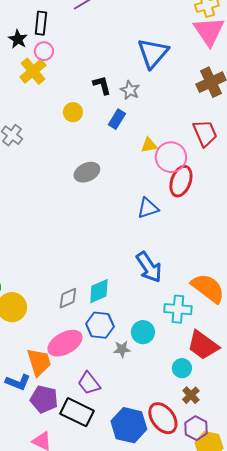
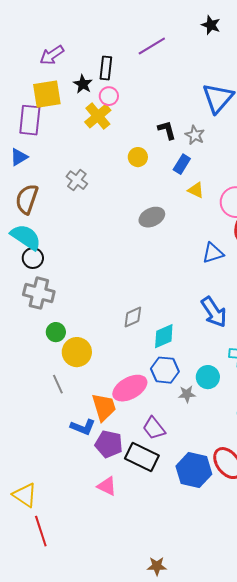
yellow triangle: (149, 145) -> (196, 190), moved, turned 36
gray diamond: (68, 298) -> (133, 317), moved

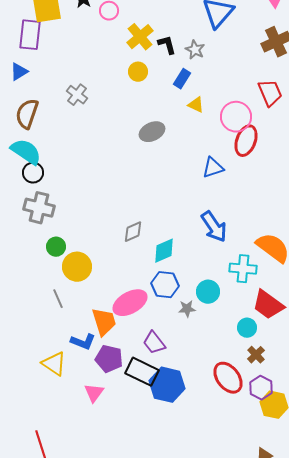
yellow cross: (98, 116) -> (140, 37), moved
blue hexagon: (194, 470) -> (167, 385), moved
pink triangle: (107, 486) -> (94, 393), moved, turned 40
yellow triangle: (25, 495) -> (54, 364), moved

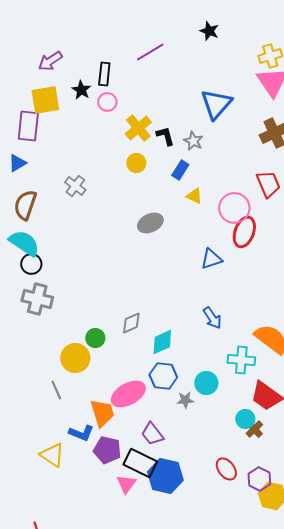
blue arrow: (214, 227) -> (212, 318), size x0.7
green circle: (56, 247) -> (95, 338), moved
brown cross: (256, 355) -> (254, 429), moved
red ellipse: (228, 378) -> (226, 469), size x0.7
pink triangle: (94, 393) -> (126, 484), moved

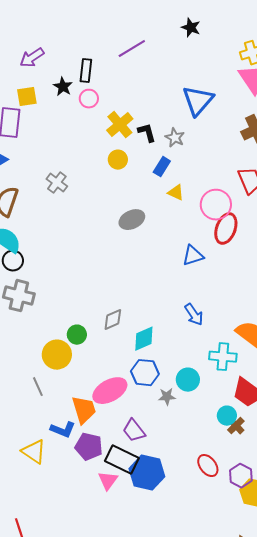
yellow square: (45, 100) -> (27, 97), size x0.7

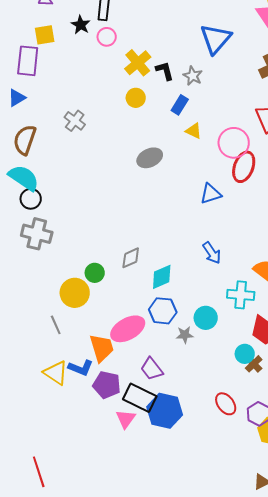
yellow triangle: (34, 452) -> (56, 373), moved

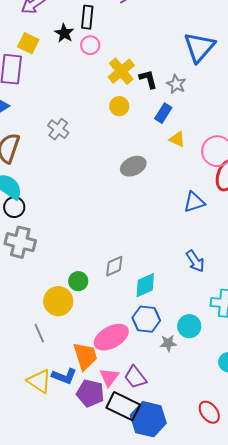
yellow square: (45, 35) -> (28, 43), turned 35
pink triangle: (126, 419) -> (109, 377), moved

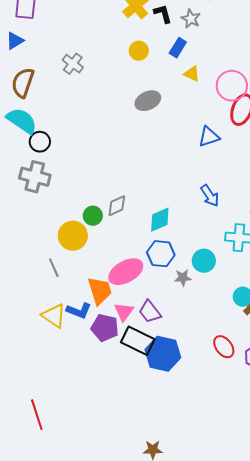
yellow circle: (119, 106) -> (139, 51), moved
black circle: (14, 207) -> (40, 142), moved
gray diamond: (114, 266) -> (117, 206), moved

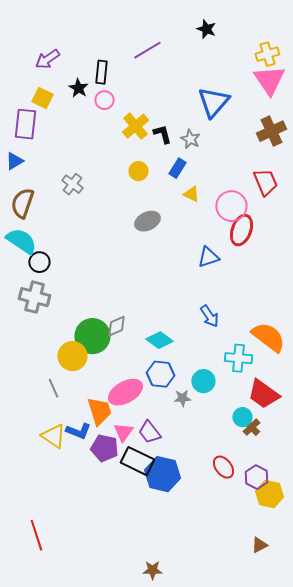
green circle: (93, 216) -> (92, 336), size x1.8
cyan diamond: (160, 220) -> (159, 340), turned 60

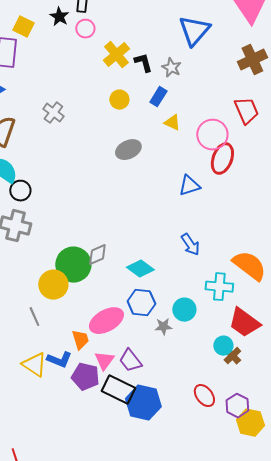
orange trapezoid: (99, 411) -> (80, 340), size x0.7

